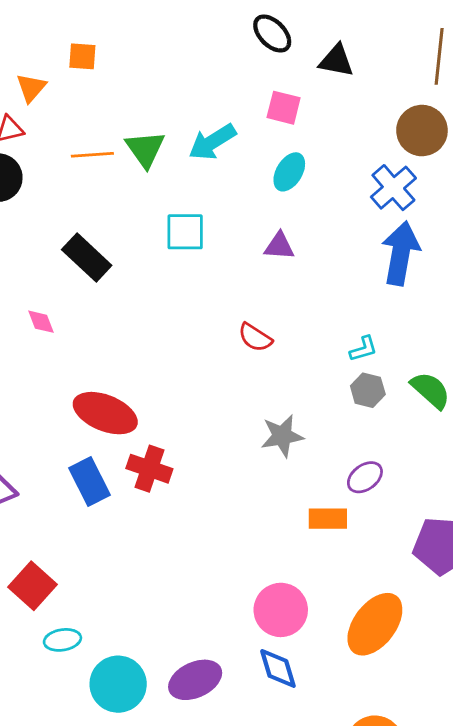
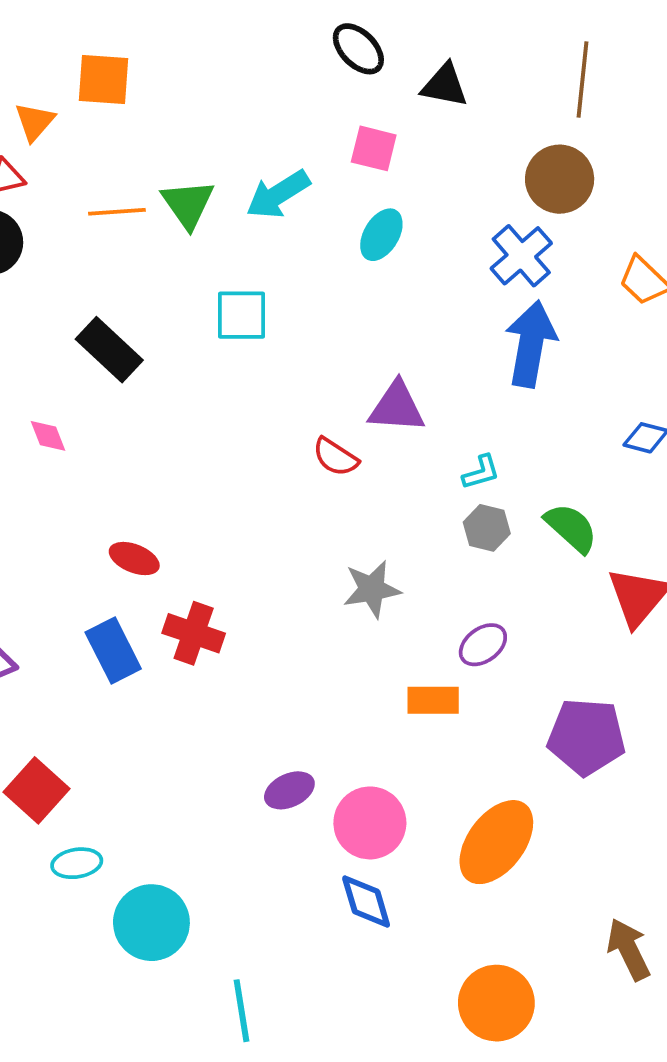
orange square: (82, 56) -> (104, 79), size x1.4
purple triangle: (279, 246) -> (397, 407), moved, size x1.4
red ellipse: (105, 413) -> (134, 559), size x0.6
purple ellipse: (195, 680) -> (289, 790), moved, size x0.7

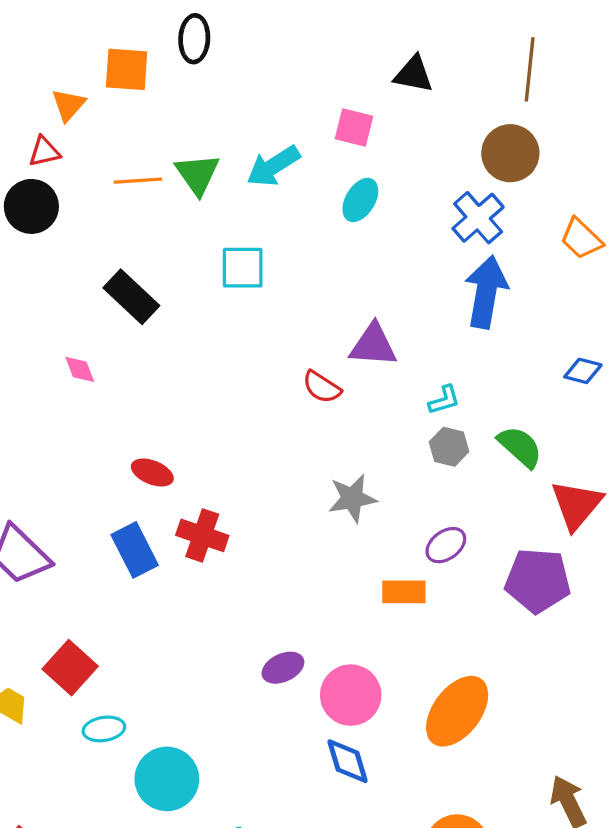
black ellipse: (358, 49) -> (194, 39), moved, turned 48
purple pentagon: (586, 737) -> (538, 581), moved

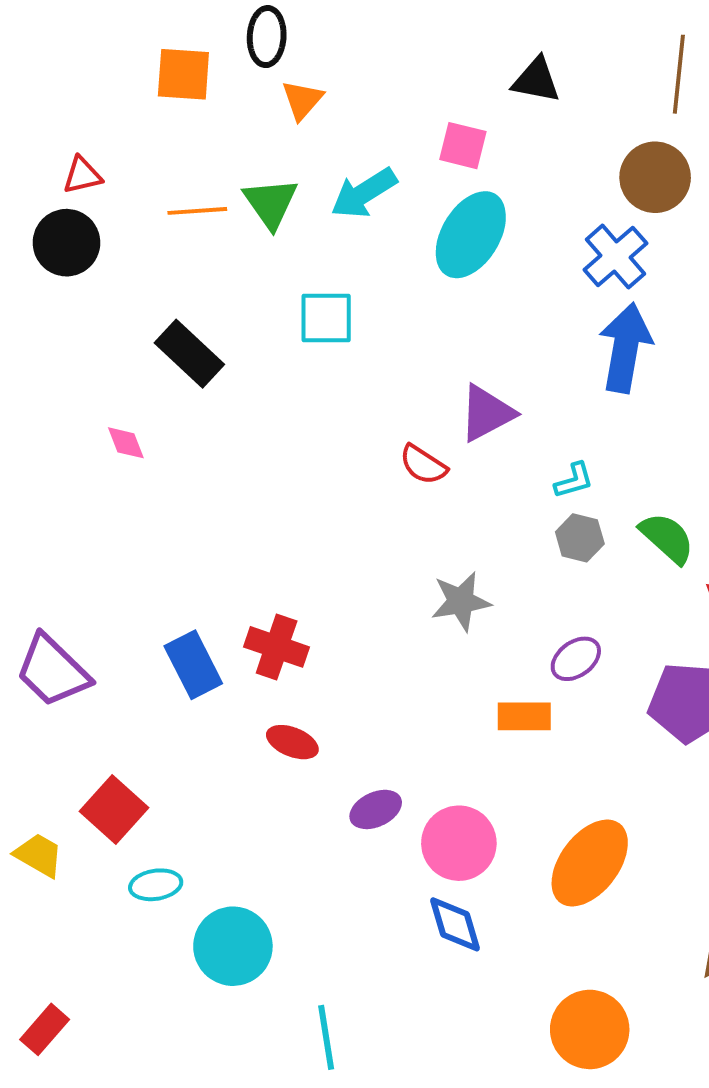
orange triangle: (68, 105) -> (302, 100), moved
cyan ellipse: (360, 200) -> (471, 235), size x1.6
purple triangle: (373, 345) -> (487, 413), turned -32
red ellipse: (152, 473) -> (292, 742), moved

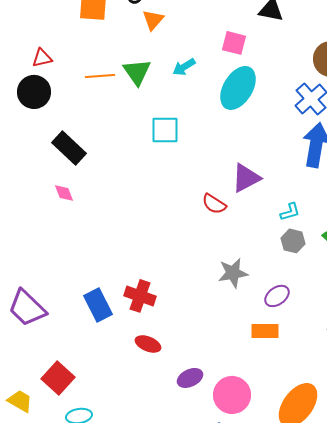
cyan arrow: (364, 193) -> (184, 67), size x0.7
black rectangle: (189, 354) -> (69, 148), moved
purple ellipse: (576, 659) -> (277, 296), moved

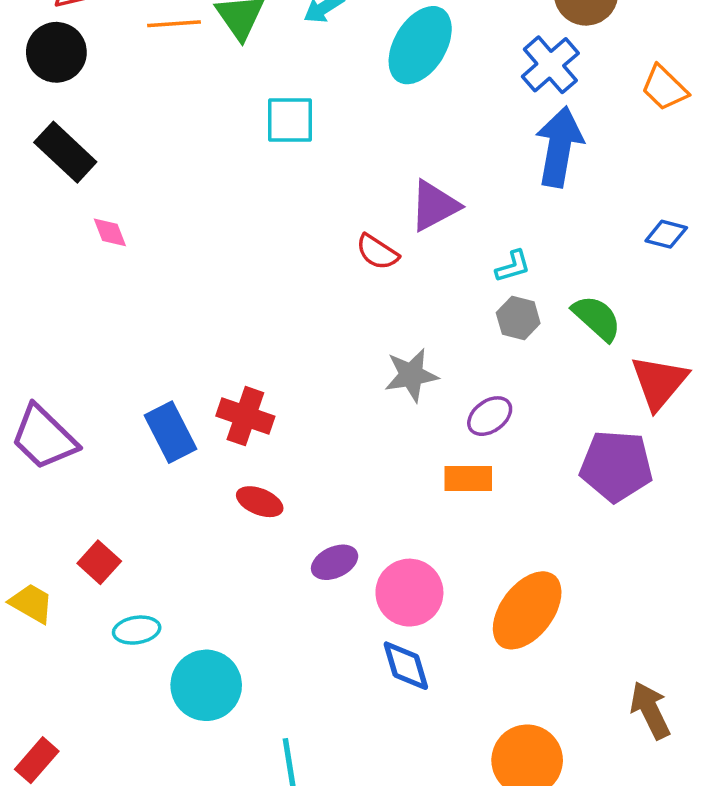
black rectangle: (69, 148) -> (65, 152), moved
red square: (58, 378) -> (99, 562), size x0.7

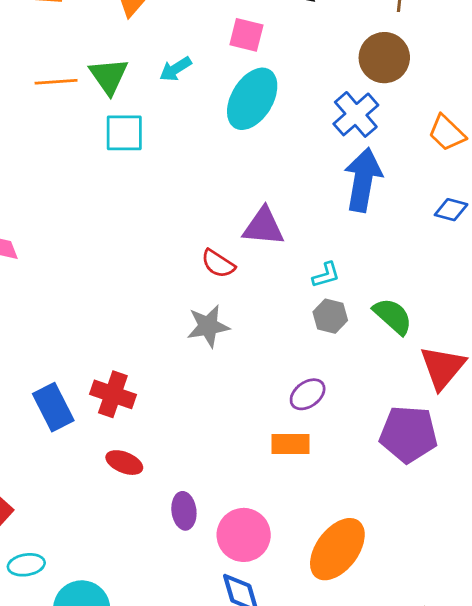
cyan square: (290, 120) -> (124, 133), moved
purple triangle: (434, 206) -> (264, 227), turned 33
blue diamond: (666, 234) -> (451, 210), moved
gray star: (411, 375) -> (208, 326), moved
purple ellipse: (335, 562) -> (184, 511), turned -72

